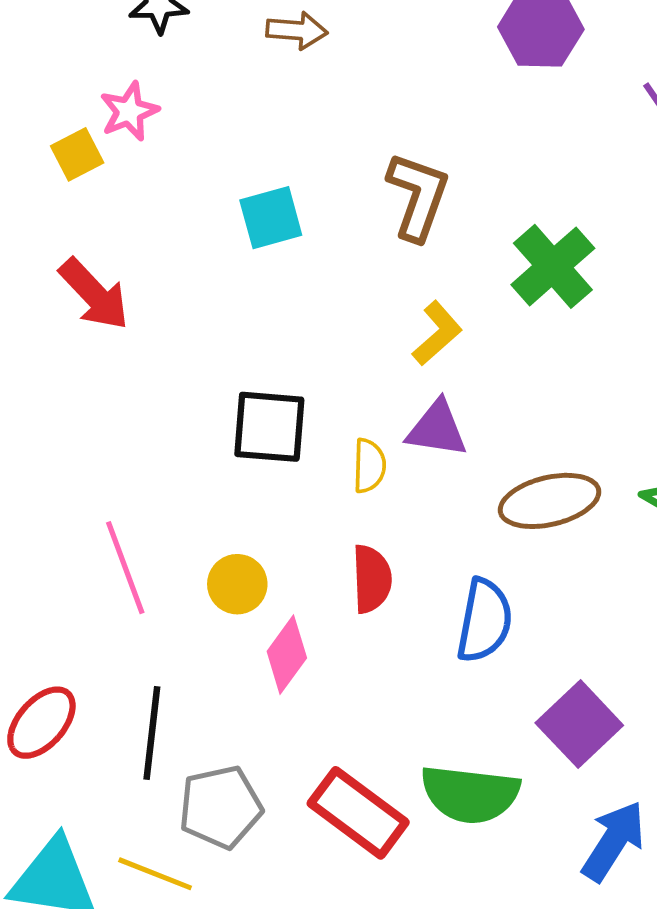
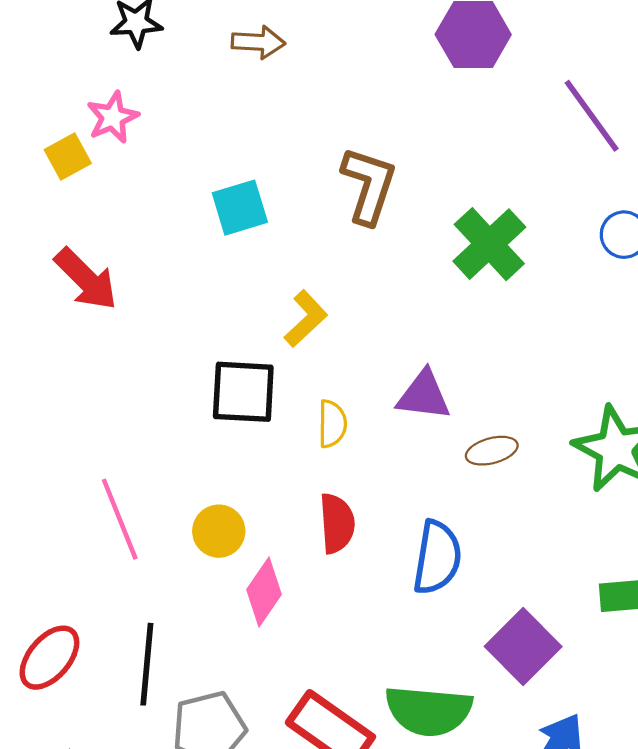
yellow L-shape: (437, 333) -> (306, 319), moved
purple triangle: (437, 429) -> (424, 395), moved
brown ellipse: (550, 501) -> (492, 451), size x0.6

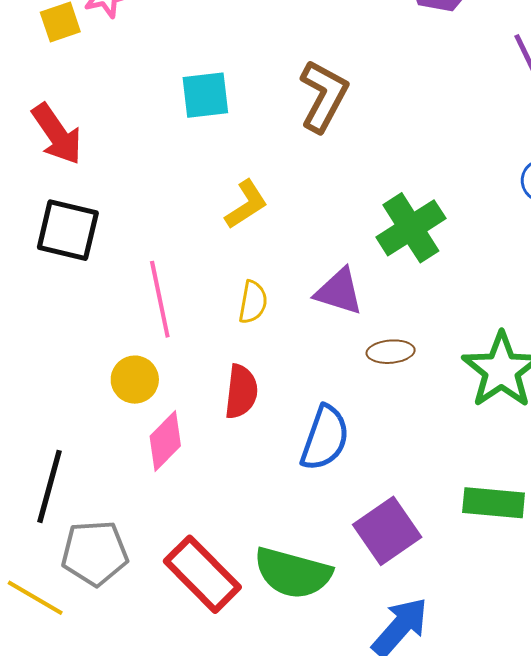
green cross: (489, 244) -> (411, 228), moved
black square: (243, 392) -> (68, 230), moved
pink line: (120, 519) -> (160, 299), moved

